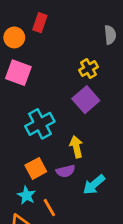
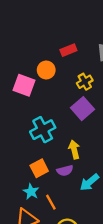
red rectangle: (40, 23) -> (68, 50), moved, turned 49
orange circle: (14, 37) -> (46, 70), moved

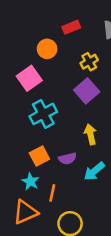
pink square: (24, 85) -> (29, 78), moved, turned 35
yellow arrow: (74, 150) -> (90, 134), moved
orange line: (51, 202) -> (52, 193), turned 42

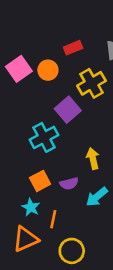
yellow cross: (89, 62) -> (91, 83), size x1.5
pink square: (29, 78) -> (19, 69), moved
purple square: (87, 91) -> (68, 110), moved

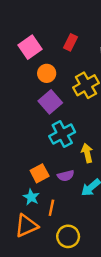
red rectangle: (73, 48) -> (70, 42), moved, turned -42
pink square: (19, 69) -> (30, 47), moved
purple square: (68, 110) -> (50, 102), moved
cyan cross: (44, 137) -> (62, 134), moved

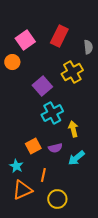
red rectangle: (70, 42) -> (59, 36), size x1.5
orange circle: (47, 73) -> (12, 62), moved
cyan star: (31, 197) -> (16, 166), moved

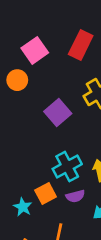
cyan cross: (52, 113) -> (67, 166), moved
cyan star: (16, 166) -> (23, 207), moved

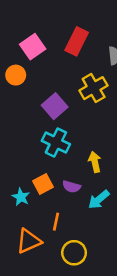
cyan cross: (67, 166) -> (56, 143), moved, turned -36
purple semicircle: (75, 196) -> (71, 187), turned 30

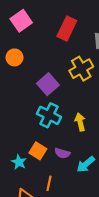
pink square: (33, 47) -> (21, 21), moved
yellow arrow: (95, 162) -> (80, 122), moved
orange square: (43, 184) -> (38, 151), turned -30

